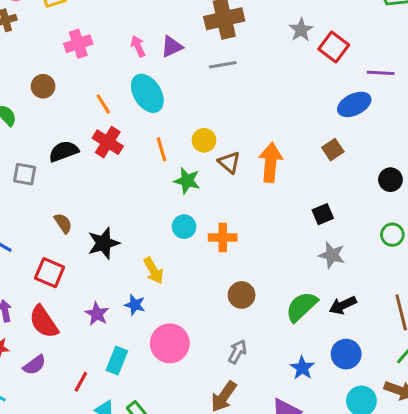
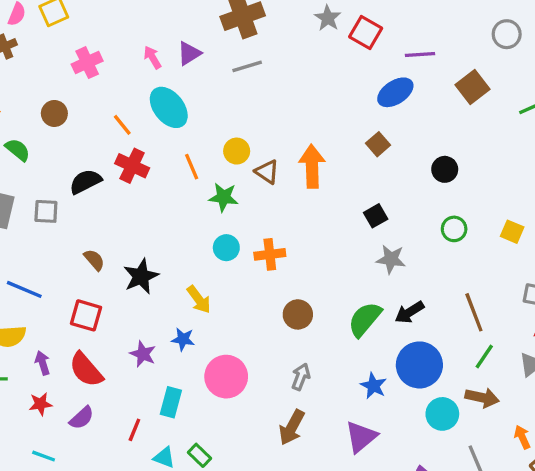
blue circle: (346, 354) -> (419, 365), size x1.4

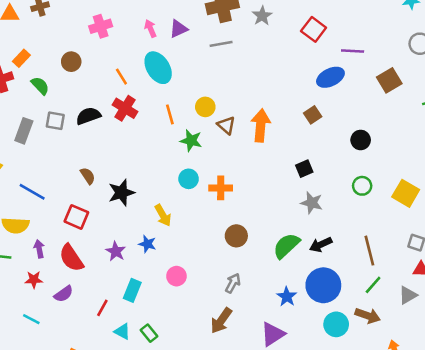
gray star: (328, 18) -> (262, 16), moved
gray square: (46, 211) -> (55, 121), moved
yellow square: (512, 232) -> (406, 193), size x1.5
pink circle: (226, 377) -> (176, 276), size x0.6

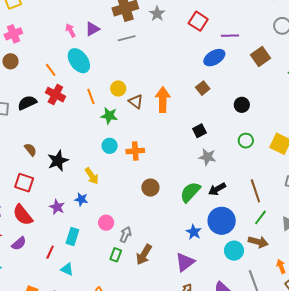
pink cross: (101, 26) -> (13, 34), moved
gray arrow: (233, 283) -> (126, 235), moved
green rectangle: (149, 333) -> (116, 255), moved, turned 64

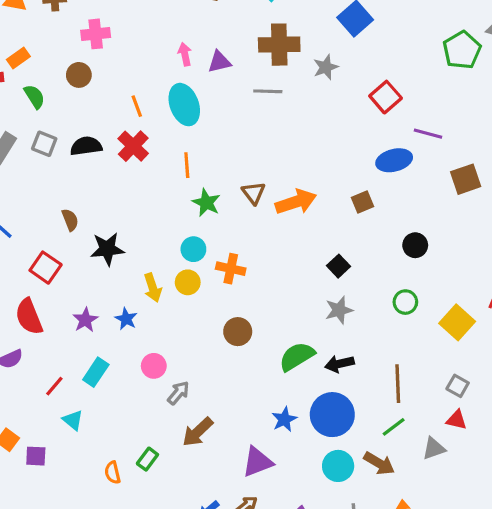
yellow circle: (118, 88) -> (188, 282), moved
orange arrow: (163, 100) -> (296, 202), turned 55
black square: (199, 131) -> (338, 266), turned -32
gray star: (207, 157) -> (339, 310), turned 30
green rectangle: (116, 255) -> (147, 459), moved

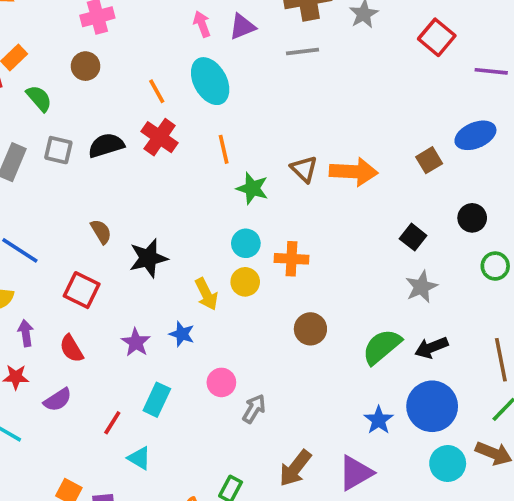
blue ellipse: (394, 160) -> (475, 135), moved
orange arrow: (296, 202) -> (354, 172), turned 30
black circle: (415, 245) -> (472, 218), moved
red semicircle: (29, 317) -> (71, 349), size x0.7
brown arrow: (198, 432) -> (295, 468), moved

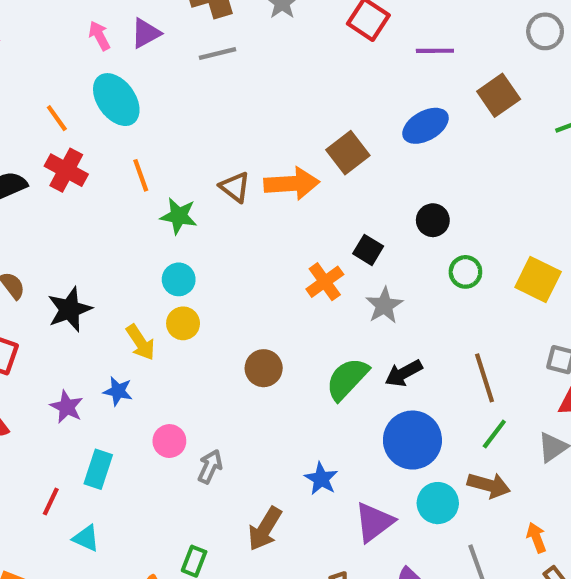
brown square: (429, 160) -> (348, 153), moved, size x1.4
orange cross: (291, 259) -> (325, 282), moved, turned -32
blue star: (379, 420) -> (321, 479), moved
purple triangle: (356, 473) -> (374, 522), moved

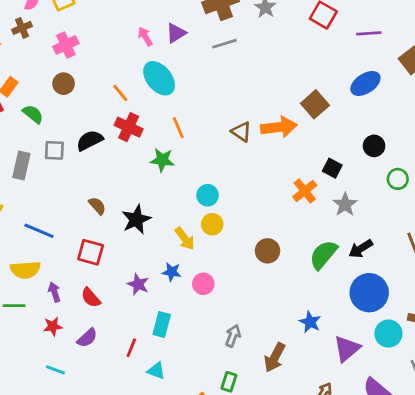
green star: (179, 216) -> (162, 160), moved
pink circle: (169, 441) -> (203, 284), moved
gray arrow: (210, 467) -> (233, 336), moved

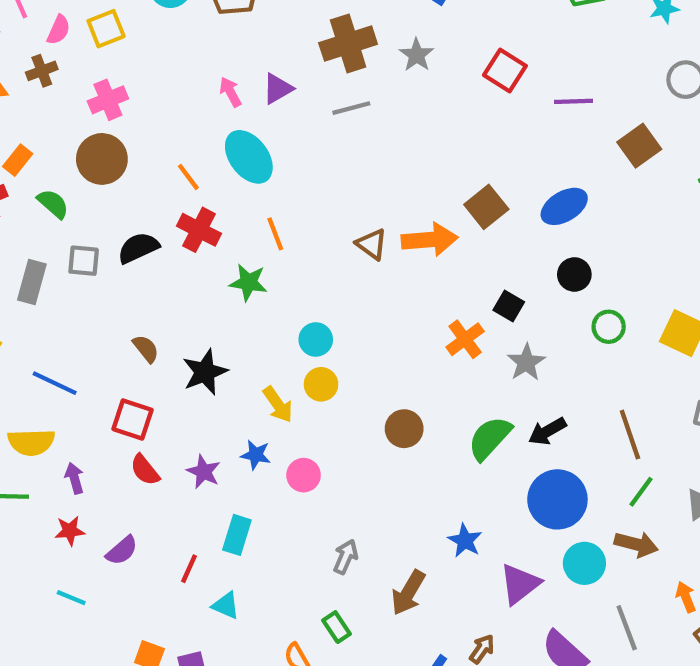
blue ellipse: (365, 83) -> (564, 206), moved
brown circle: (64, 84) -> (102, 159), size x1.5
red semicircle: (91, 298) -> (145, 470), moved
green rectangle: (229, 382) -> (337, 627), turned -54

